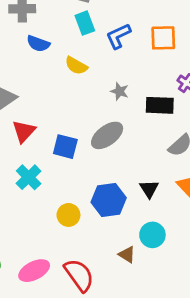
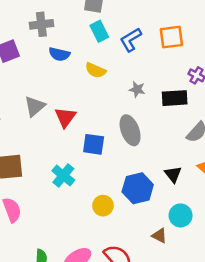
red triangle: (24, 131) -> (65, 117), moved
gray ellipse: (107, 135) -> (130, 130), turned -68

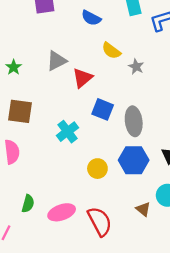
yellow semicircle: (96, 70) -> (111, 51), moved
gray star: (137, 89) -> (136, 67), moved
gray ellipse: (130, 130) -> (134, 121), moved

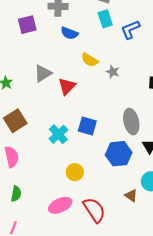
blue square: (103, 109) -> (87, 126), moved
brown square: (20, 111) -> (15, 121), turned -35
gray ellipse: (134, 121) -> (131, 122), moved
yellow circle: (97, 169) -> (75, 172), moved
green semicircle: (28, 204) -> (16, 194), moved

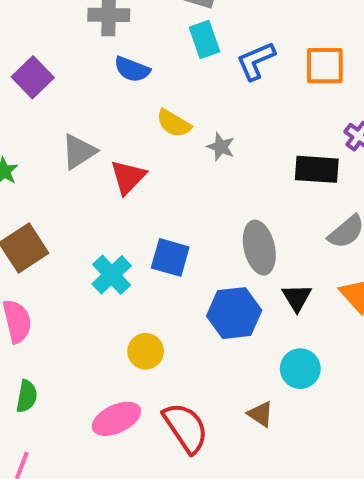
purple square: (27, 25) -> (33, 77), moved, turned -30
brown triangle: (131, 196) -> (260, 414), moved

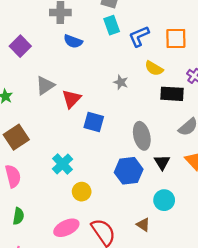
yellow semicircle: (174, 123) -> (154, 68), moved
blue square: (170, 257) -> (94, 122), moved
cyan cross: (112, 275) -> (62, 164), moved

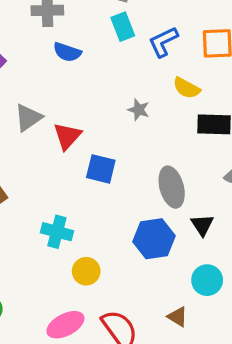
cyan cross: (62, 164) -> (57, 232), turned -30

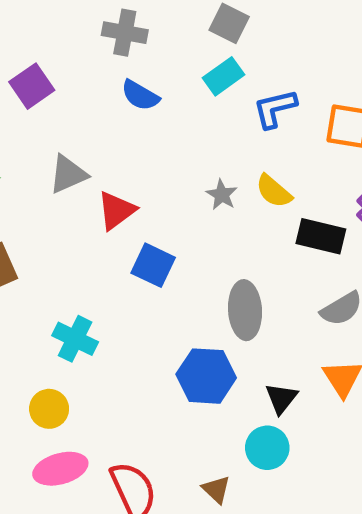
cyan rectangle: (123, 27) -> (224, 76), turned 64
yellow semicircle: (187, 88) -> (274, 191), moved
black triangle: (202, 225) -> (281, 398), moved
yellow circle: (86, 271) -> (49, 409), moved

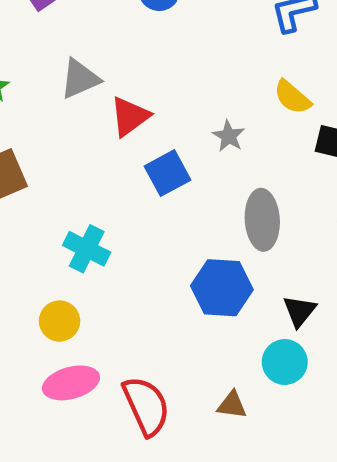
gray star: (222, 195) -> (229, 136), moved
blue square: (153, 265) -> (168, 173), turned 36
brown triangle: (216, 490) -> (232, 405), turned -36

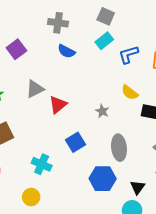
blue square: (168, 173) -> (76, 142), moved

